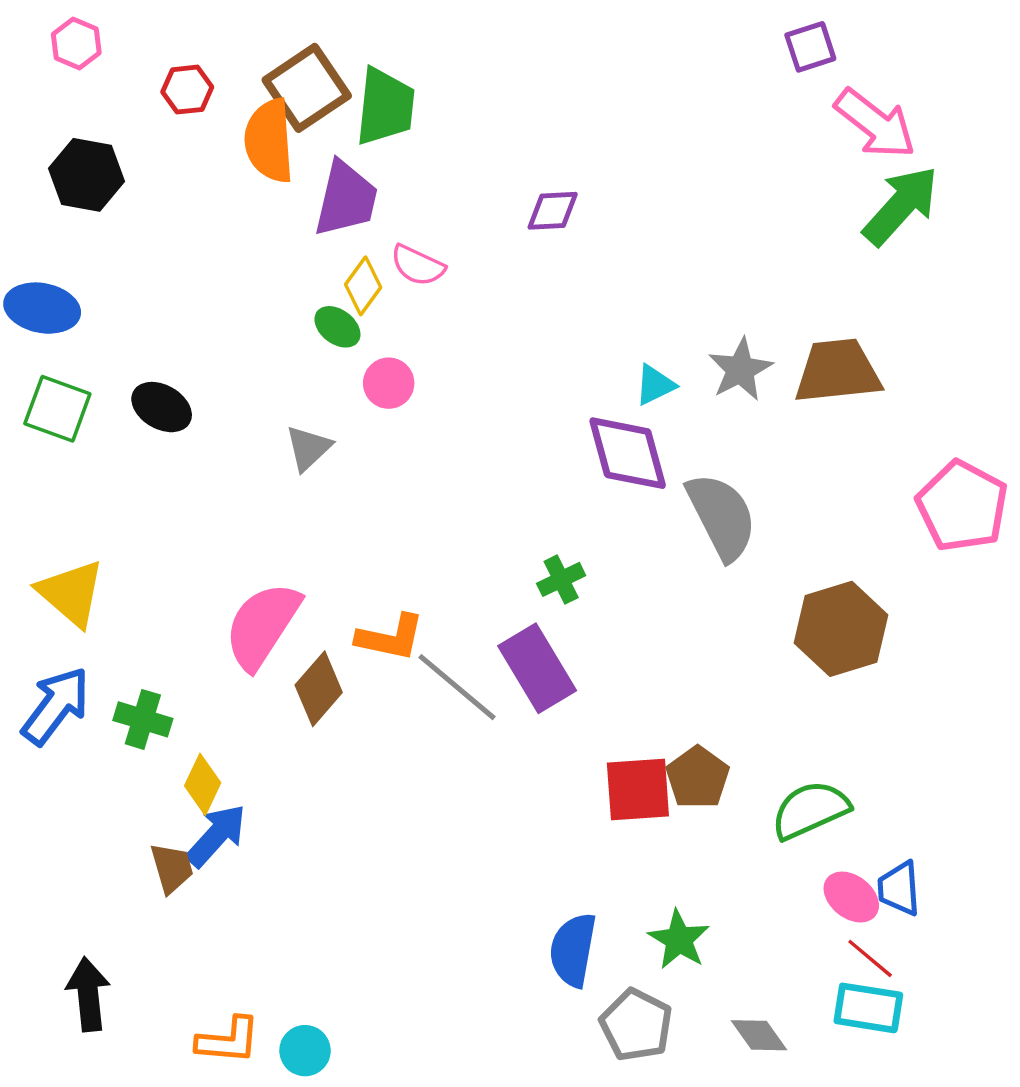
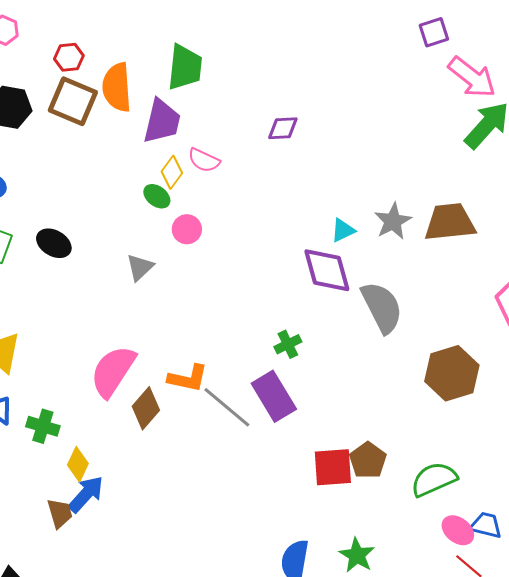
brown square: (307, 88) -> (73, 101), moved, turned -33
blue trapezoid: (899, 888) -> (486, 525), turned 108

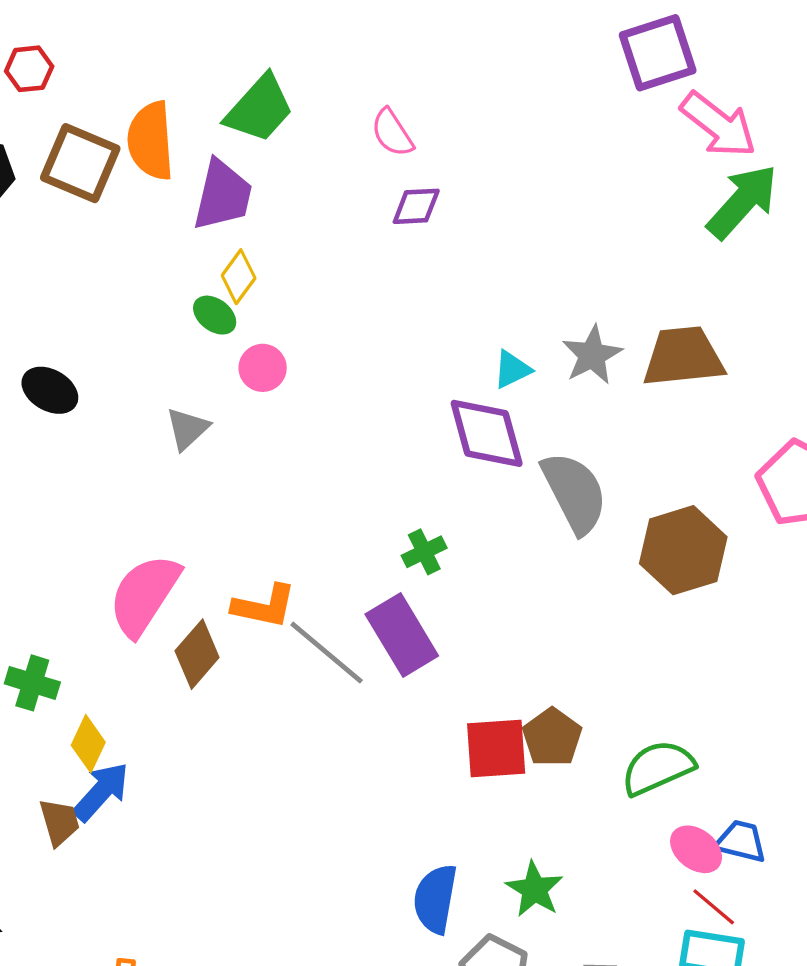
purple square: (434, 32) -> (658, 53), size x1.6
red hexagon: (69, 57) -> (29, 69), moved
green trapezoid: (185, 67) -> (259, 109), turned 36
pink semicircle: (204, 160) -> (392, 133), moved, turned 32
brown hexagon: (452, 373) -> (683, 550), moved

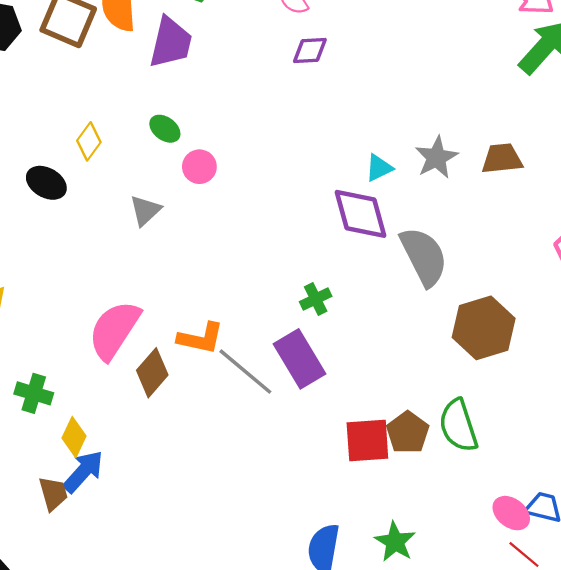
yellow diamond: (239, 277) -> (89, 141), moved
brown trapezoid: (683, 357) -> (502, 159), size x0.7
brown hexagon: (683, 550) -> (484, 328), moved
green semicircle: (658, 768) -> (458, 426), moved, turned -84

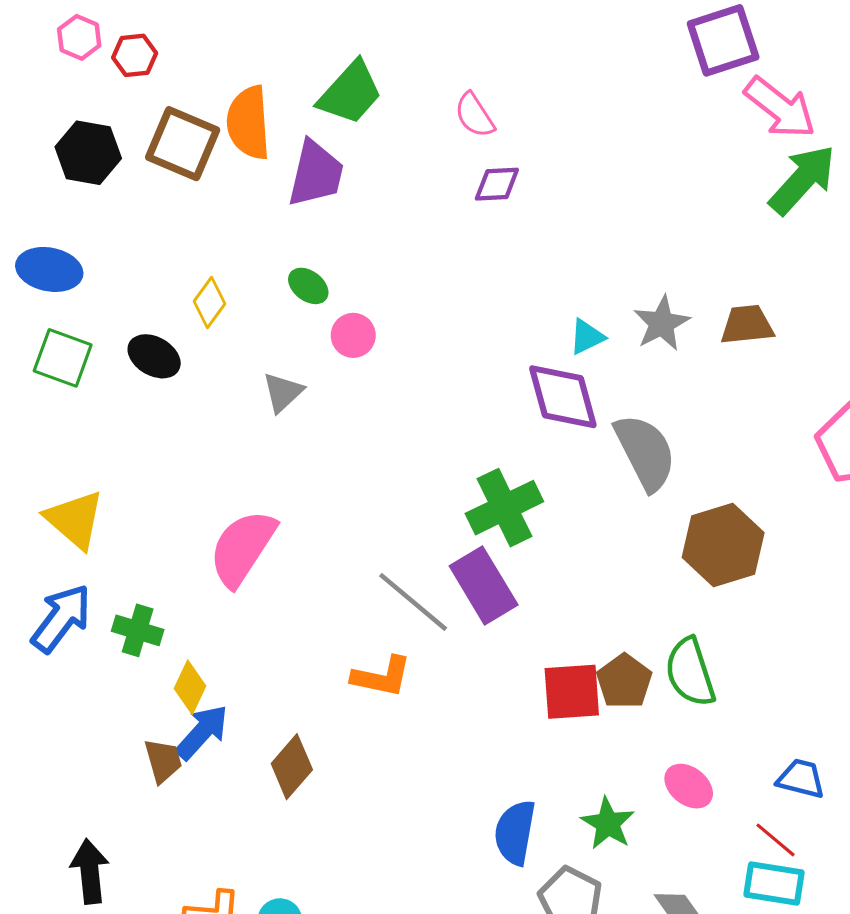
green cross: (316, 299) -> (504, 508), size x1.8
orange L-shape: (201, 338) -> (382, 677), moved
brown diamond: (152, 373) -> (292, 767), moved
pink ellipse: (511, 513) -> (689, 786), moved

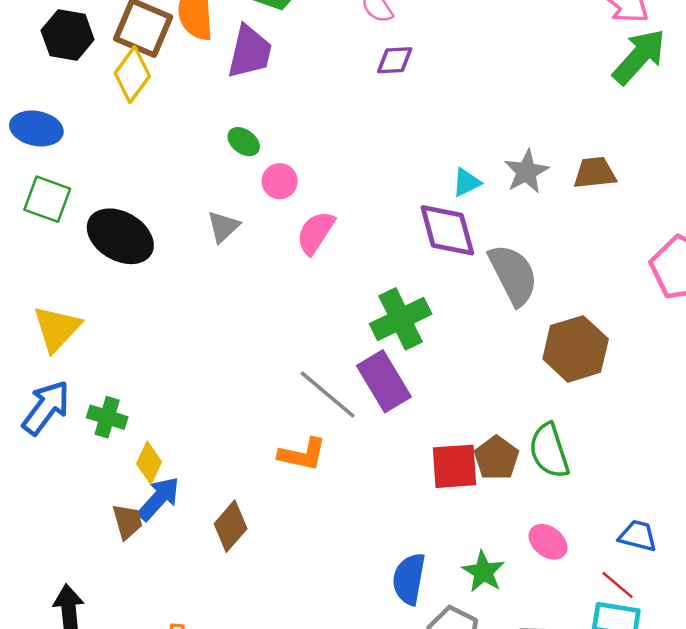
yellow diamond: (209, 302) -> (132, 75), moved, size x1.4
black ellipse: (154, 356) -> (120, 236), moved, size x1.6
yellow triangle: (75, 520) -> (57, 329), turned 32
pink semicircle: (242, 548) -> (316, 233), moved, size x0.7

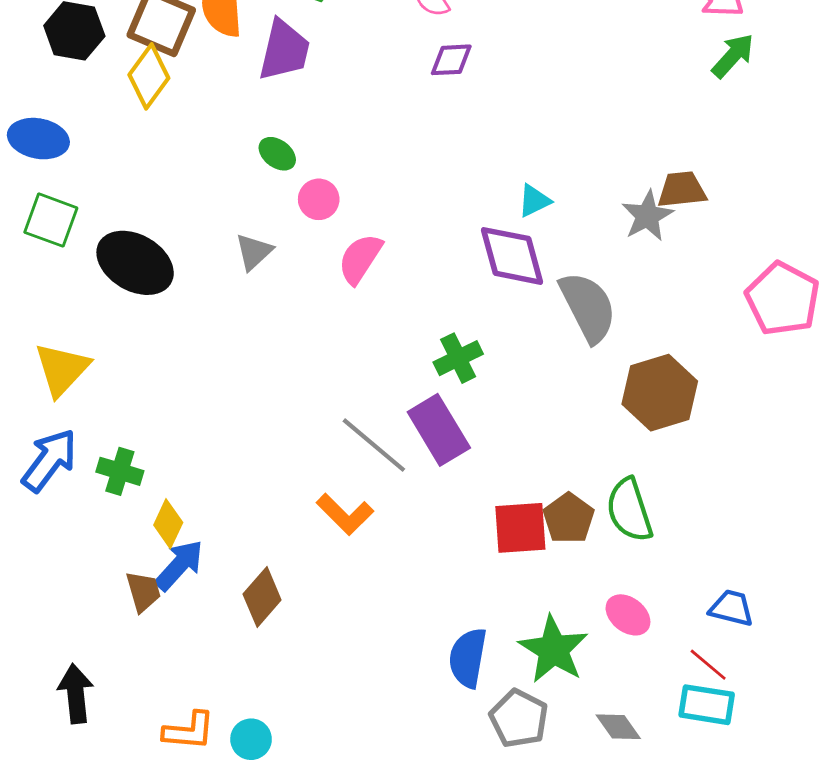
green arrow: (639, 57) -> (733, 56), size x0.7
gray star: (526, 172) -> (647, 216), moved
green cross: (401, 319) -> (458, 358), size x0.7
orange L-shape: (302, 454) -> (345, 514), turned 33
green star: (483, 572) -> (553, 649), size x1.4

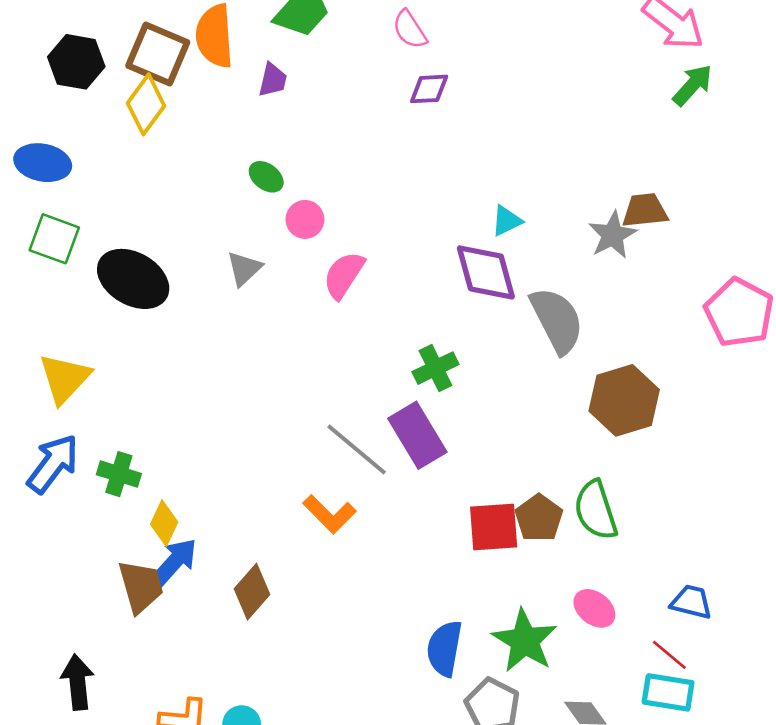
purple trapezoid: (284, 50) -> (273, 80), size x0.6
brown trapezoid: (143, 591) -> (141, 586), size x1.4

